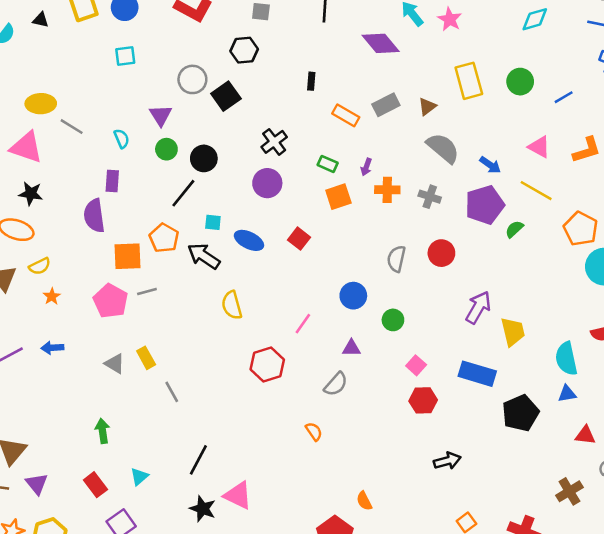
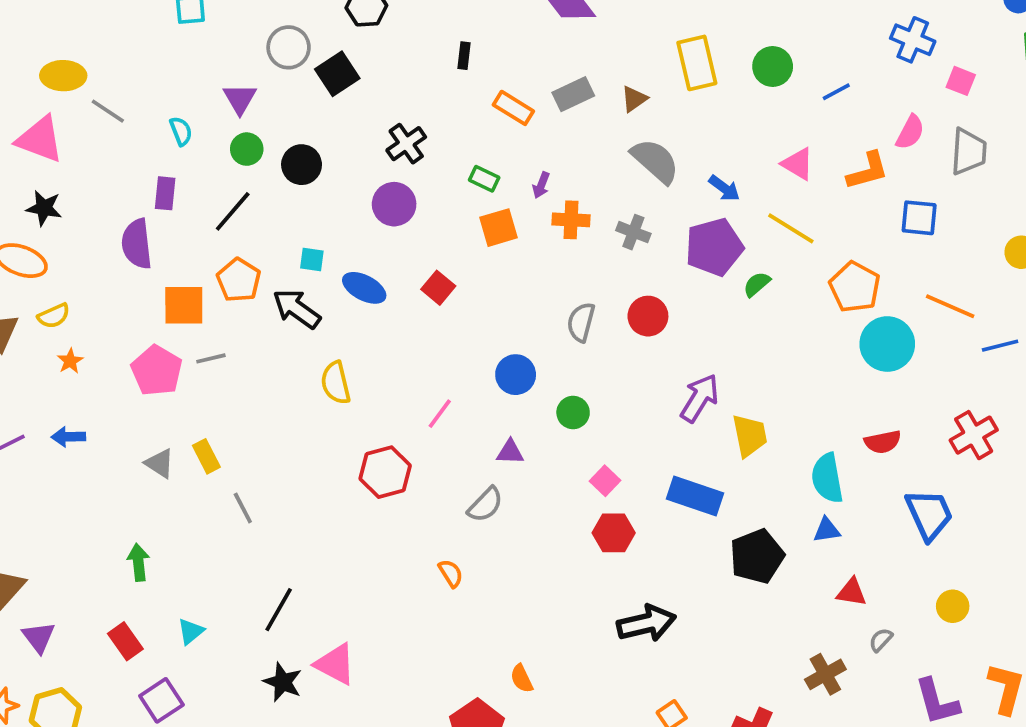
black line: (183, 193) -> (233, 211), moved
black arrow: (447, 461) -> (646, 623), size x1.4

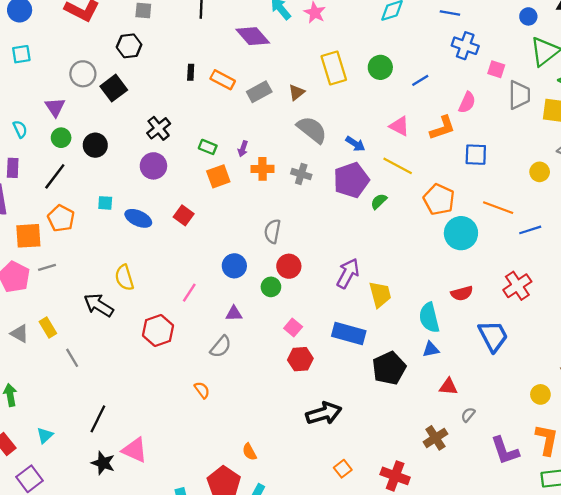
orange rectangle: (513, 108) -> (223, 80), moved
gray trapezoid: (969, 152) -> (519, 95), moved
black arrow: (297, 309) -> (99, 305), moved
red circle: (648, 316) -> (289, 266), moved
yellow circle: (953, 606) -> (540, 394), moved

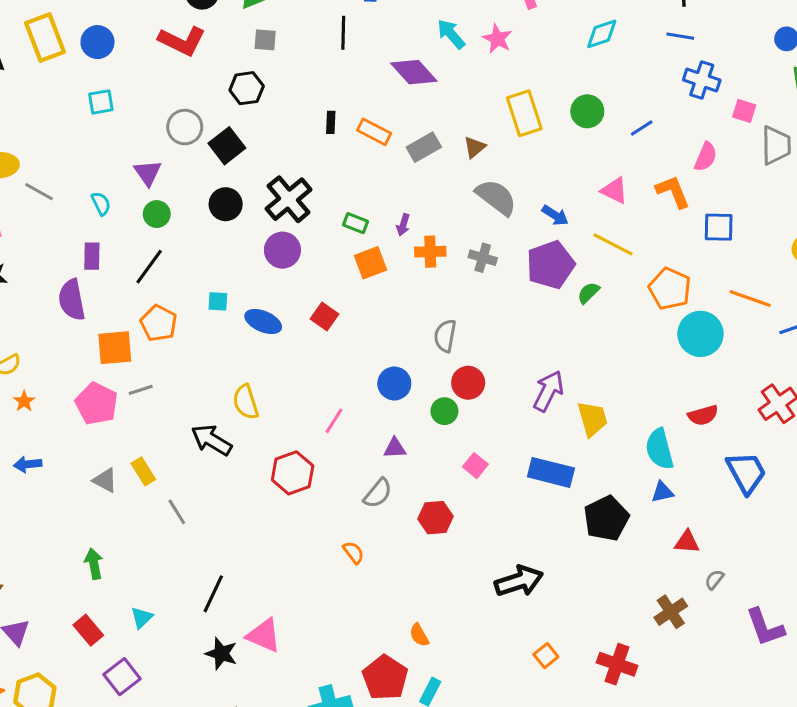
black cross: (159, 128) -> (289, 199), size x1.4
orange L-shape: (442, 128) -> (673, 192), turned -92
black circle: (95, 145) -> (226, 204), moved
red hexagon: (300, 359) -> (435, 518), moved

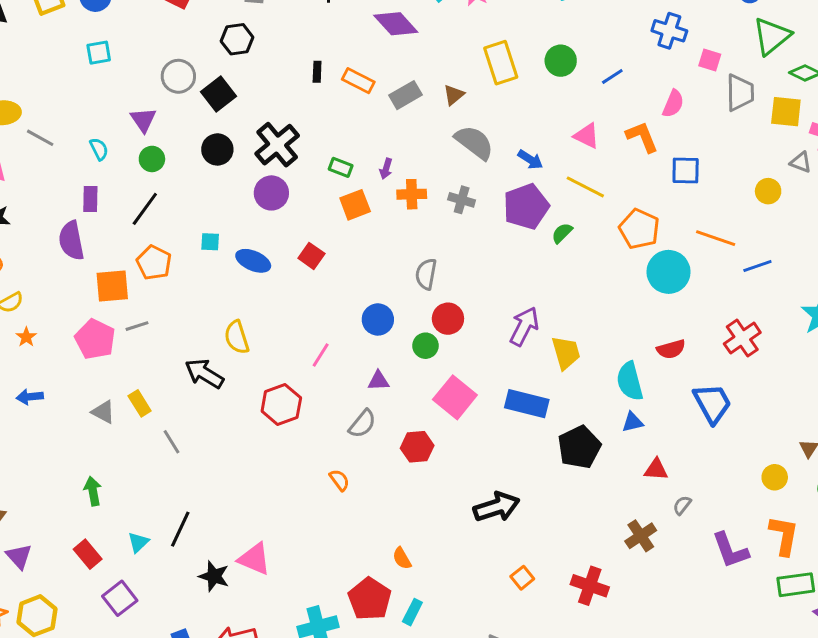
pink square: (475, 466) -> (455, 397), size x1.8
black line: (213, 594) -> (180, 529), moved

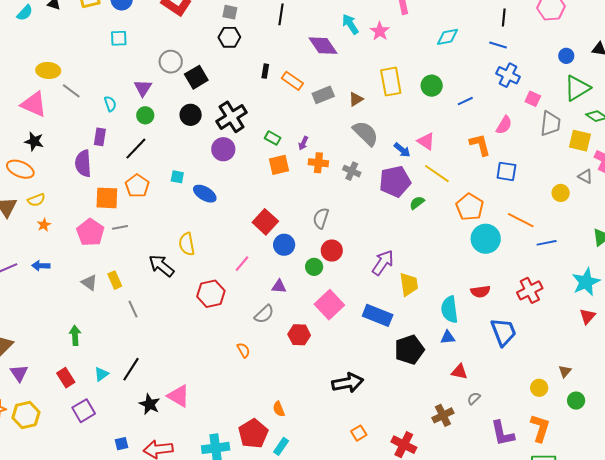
black hexagon: (237, 39) -> (229, 37), moved
pink triangle: (587, 136) -> (426, 141), moved
red square: (311, 256) -> (265, 222), moved, size x1.4

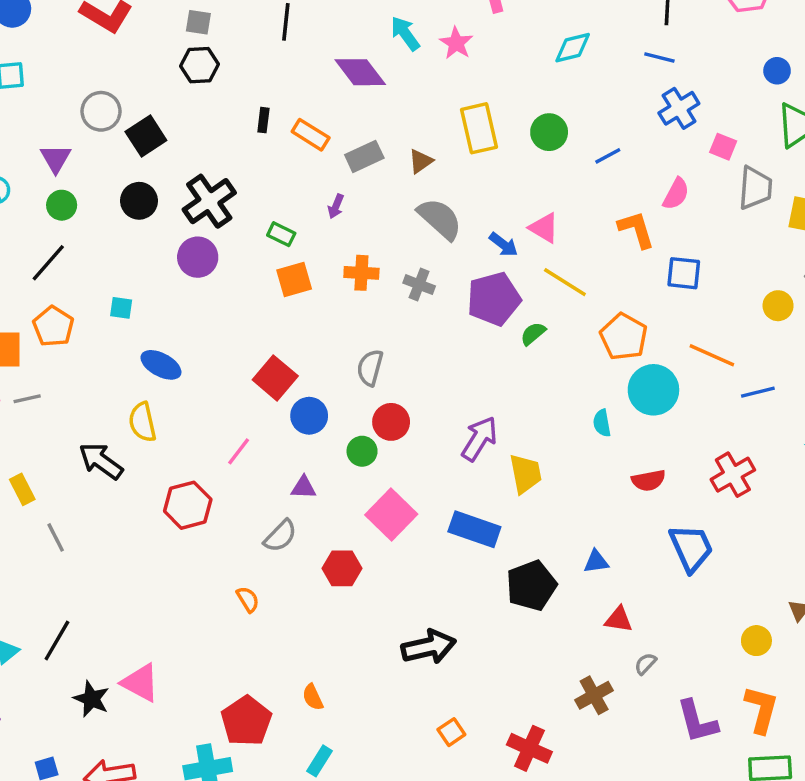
blue cross: (508, 75) -> (679, 108), turned 35
purple arrow: (303, 143) -> (336, 206), moved
blue ellipse: (205, 194) -> (161, 365), moved
cyan semicircle: (449, 309) -> (602, 423), moved, size x0.6
red pentagon: (253, 434) -> (246, 721), moved

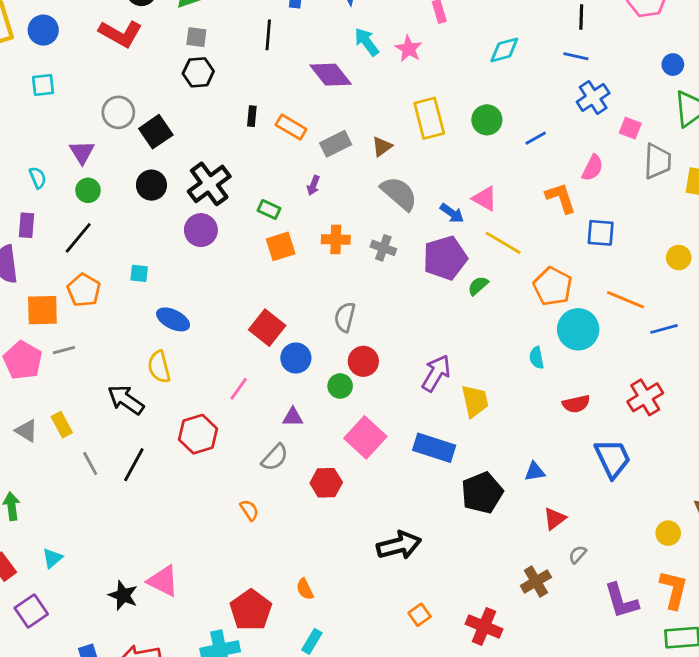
red triangle: (619, 619) -> (555, 519), turned -45
black line: (57, 640) -> (134, 465), moved

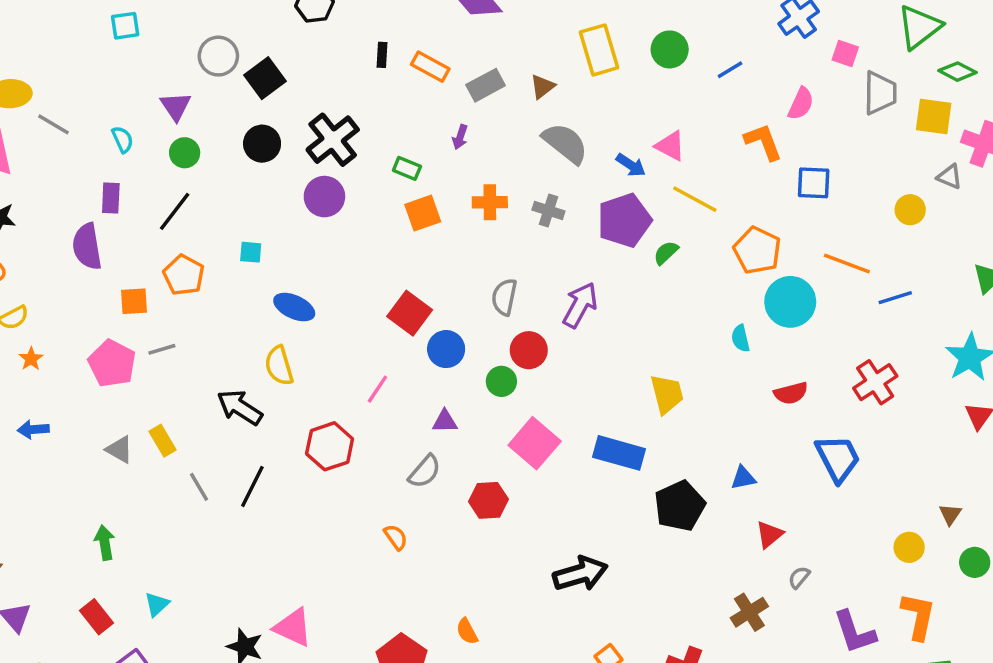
orange square: (42, 310) -> (134, 301), size x0.7
purple arrow: (436, 373) -> (580, 305), moved

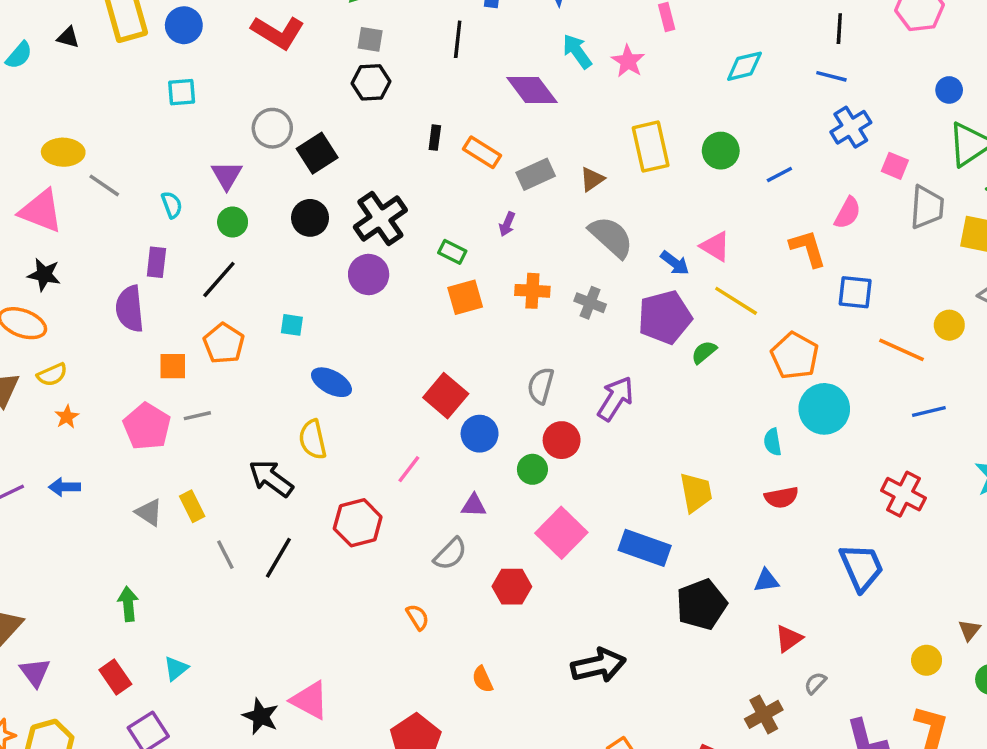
orange line: (847, 264) -> (902, 350), moved
red cross: (875, 382) -> (903, 494), turned -33
red semicircle: (791, 393) -> (781, 497), moved
orange semicircle: (467, 631) -> (483, 679), moved

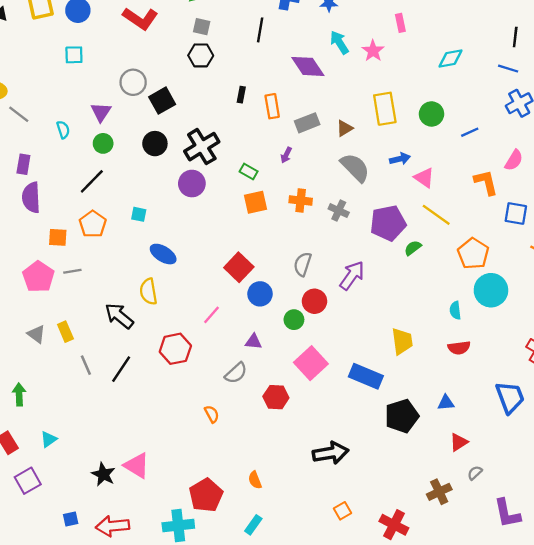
orange rectangle: (482, 152) -> (272, 106), turned 45
purple rectangle: (156, 262) -> (23, 164), moved
blue arrow: (675, 263) -> (400, 159), moved, turned -54
orange semicircle: (483, 679) -> (255, 480), moved

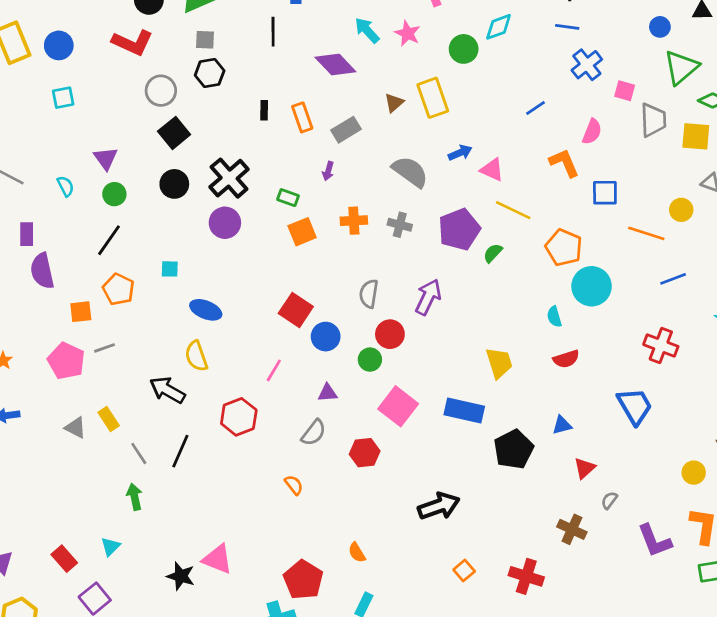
gray circle: (133, 82) -> (161, 91), moved
green circle: (432, 114) -> (464, 49), moved
brown triangle: (345, 128) -> (394, 103), moved
green arrow: (19, 394) -> (135, 497), moved
brown cross: (439, 492) -> (572, 529), turned -30

